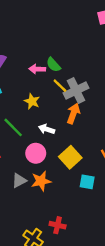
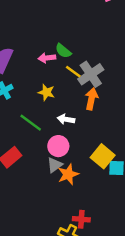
yellow square: (70, 157) -> (103, 156), moved
gray triangle: (19, 181) -> (55, 165), moved
red cross: (58, 225) -> (81, 219), moved

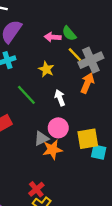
white arrow: (66, 119) -> (60, 98), turned 49
pink circle: (58, 146) -> (58, 128), moved
yellow square: (103, 156) -> (88, 139), turned 30
red cross: (81, 219) -> (36, 189), moved, turned 35

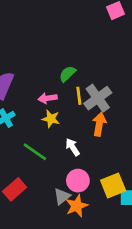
green semicircle: (69, 33) -> (67, 74), turned 98
pink arrow: (53, 37) -> (48, 98), moved
yellow line: (75, 55) -> (79, 96), turned 49

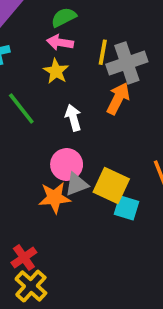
green semicircle: (67, 74) -> (64, 17), moved
yellow square: (113, 186) -> (111, 186), turned 30
gray triangle: (62, 196) -> (77, 184), moved

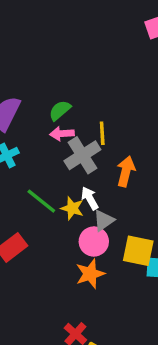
gray cross: (127, 63) -> (82, 155), moved
yellow star: (56, 71) -> (72, 208), moved
gray triangle: (77, 184) -> (104, 220), moved

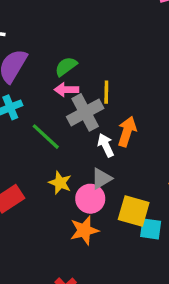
white arrow: (90, 198) -> (106, 145), moved
green line: (41, 201) -> (46, 137), moved
yellow star: (72, 208) -> (60, 183), moved

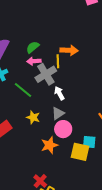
orange arrow: (127, 132) -> (69, 50), moved, turned 78
pink circle: (90, 199) -> (63, 129), moved
yellow square: (134, 211) -> (80, 152), moved

